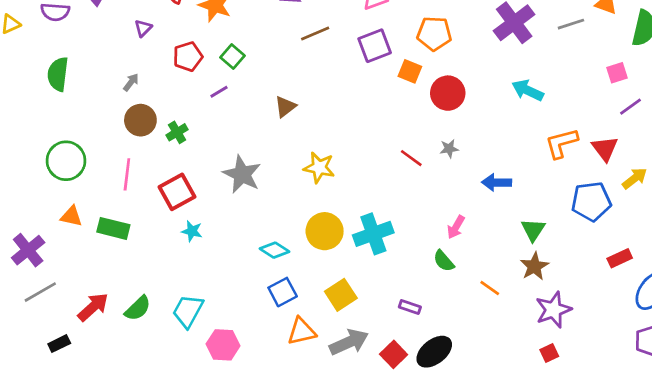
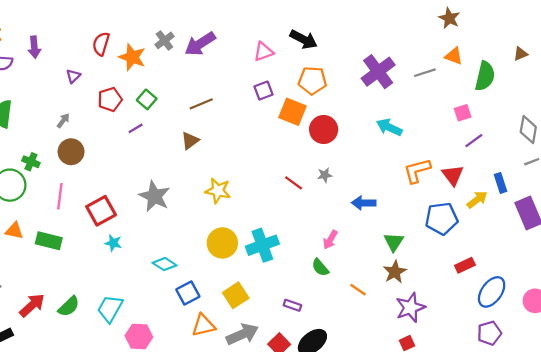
brown line: (315, 34) -> (201, 104), moved
purple square: (375, 46) -> (264, 91), size x0.7
orange square: (410, 71) -> (292, 112), size x1.4
green cross: (177, 132) -> (31, 162), moved, turned -36
cyan diamond: (274, 250) -> (164, 264), moved

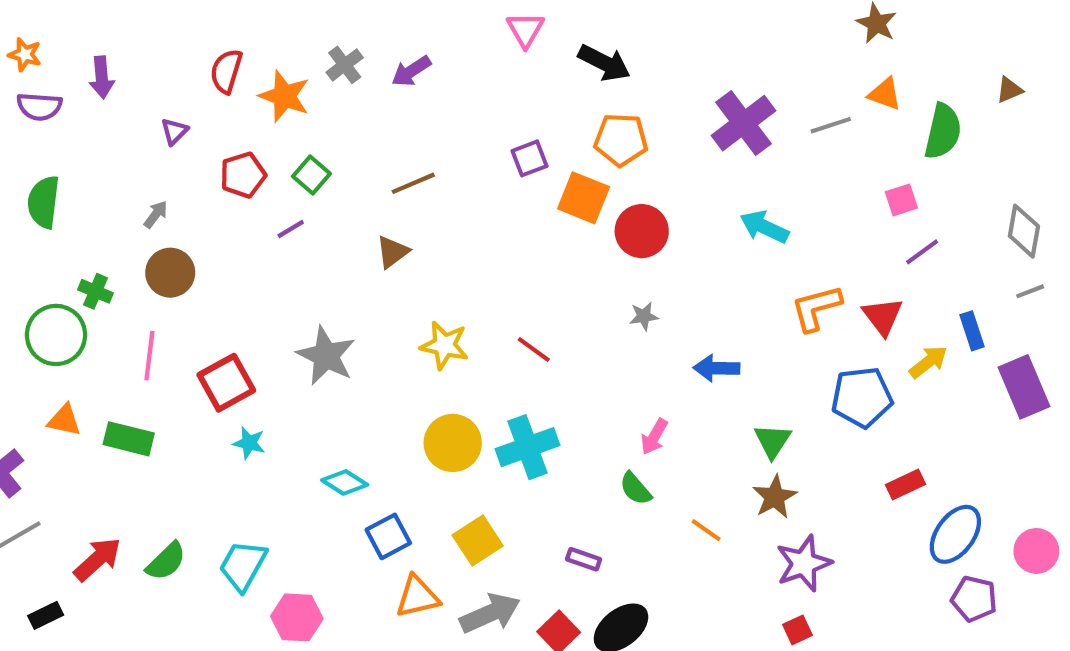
purple arrow: (200, 44) -> (411, 71), size x0.7
pink triangle: (264, 52) -> (525, 30), moved, turned -40
red line: (294, 183) -> (534, 349), moved
purple pentagon: (489, 333) -> (974, 599), moved, turned 30

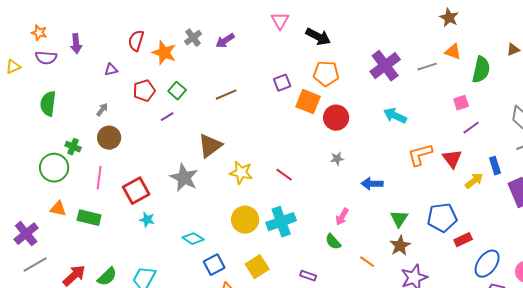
purple triangle: (174, 131) -> (111, 70), turned 32
brown triangle: (392, 252) -> (210, 146), moved, size x1.5
blue pentagon: (862, 397) -> (442, 218), moved

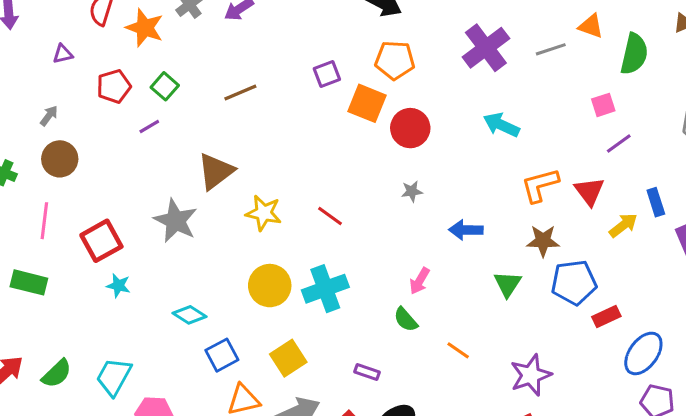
brown star: (400, 246) -> (543, 241), moved, turned 30

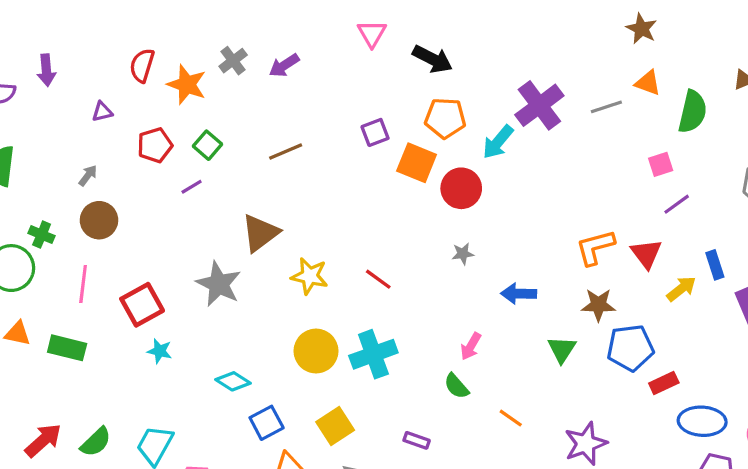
cyan arrow: (501, 125) -> (498, 142), moved, turned -75
blue ellipse: (643, 353) -> (702, 421), turned 57

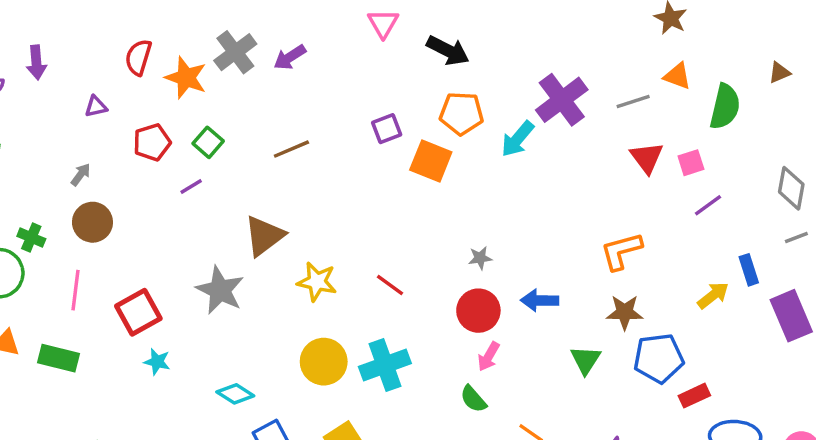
gray cross: (233, 61) -> (235, 52), size x1.4
red circle: (461, 188) -> (478, 311), moved
red triangle: (646, 254) -> (647, 158), moved

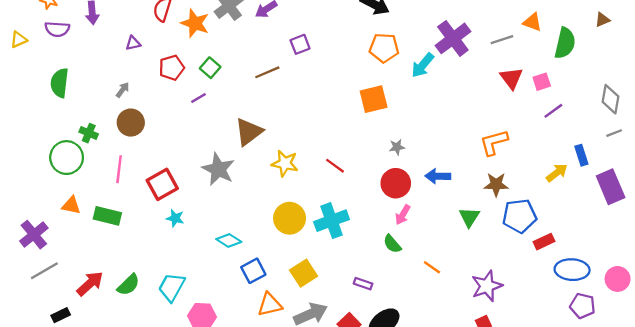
purple square: (387, 129) -> (300, 44), moved
orange square: (431, 161) -> (374, 99), moved, turned -36

